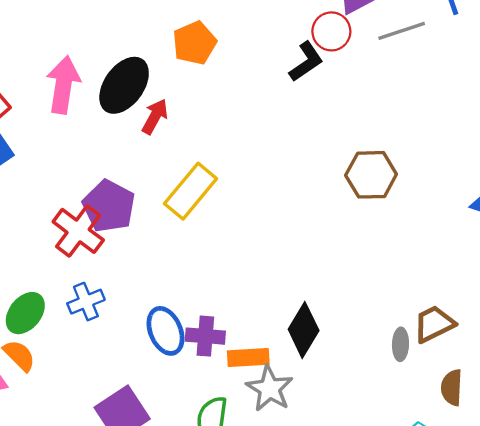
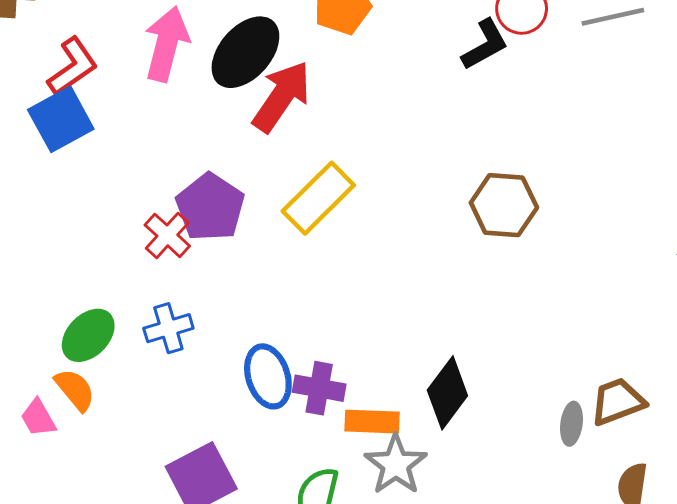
red arrow: (155, 116) -> (282, 97), size x1.6
brown hexagon: (371, 175) -> (504, 205), moved
red cross: (78, 231) -> (167, 235), size x0.7

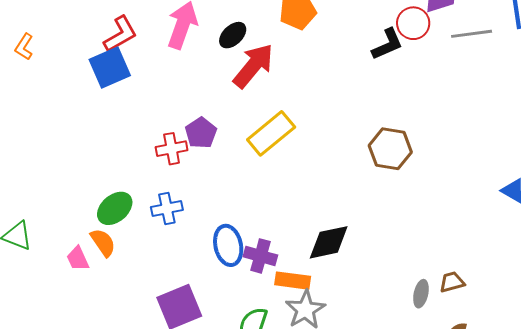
black ellipse: (245, 52) -> (233, 35), size x0.6
purple pentagon: (210, 207) -> (201, 133), size x0.7
red cross: (167, 235) -> (172, 149), turned 32
black diamond: (447, 393) -> (329, 242), moved, turned 36
brown trapezoid: (618, 402) -> (452, 282), size x0.7

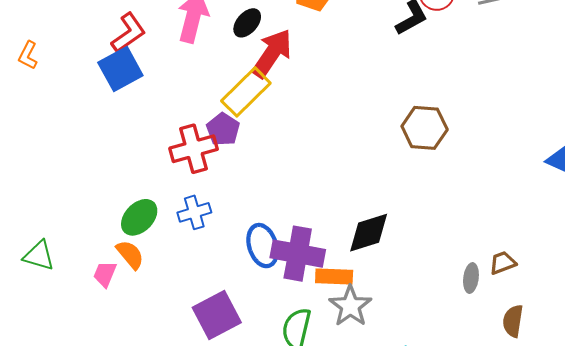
yellow rectangle: (271, 133) -> (246, 92), moved
red cross: (172, 149) -> (194, 149), size x1.4
purple cross: (260, 256) -> (298, 254), size x1.5
pink trapezoid: (78, 259) -> (105, 274), turned 52

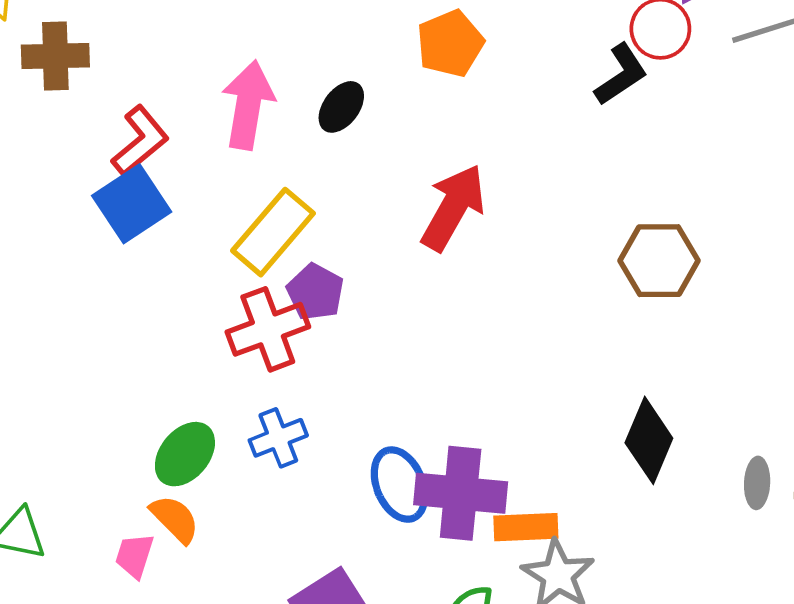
red arrow: (272, 53) -> (453, 207), moved
yellow rectangle: (246, 92) -> (273, 232), moved
black diamond: (369, 233) -> (649, 440), moved, turned -45
gray ellipse: (471, 278) -> (757, 483), moved

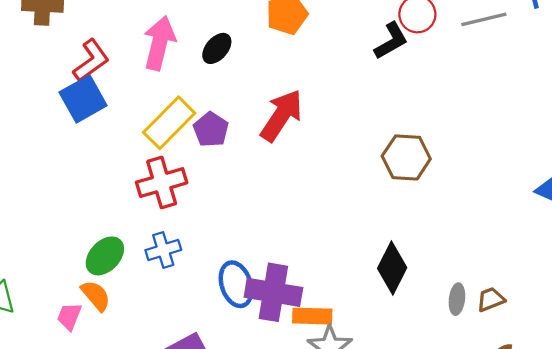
purple pentagon: (315, 292) -> (211, 130), moved

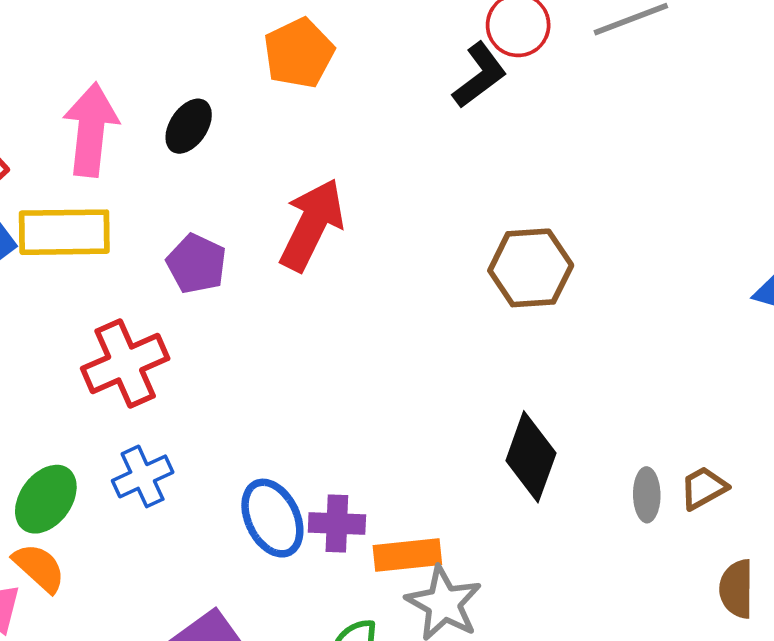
yellow rectangle: (169, 123) -> (64, 232), moved, turned 52
purple cross: (273, 292) -> (337, 523), size x0.6

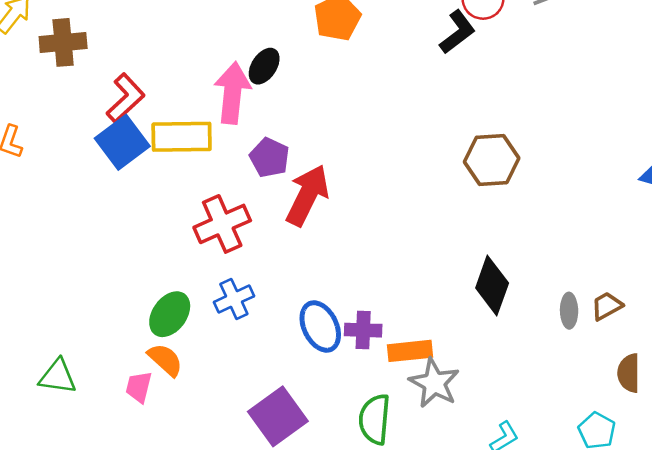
pink arrow: (91, 130) -> (232, 93), moved
red arrow: (312, 225) -> (307, 195), moved

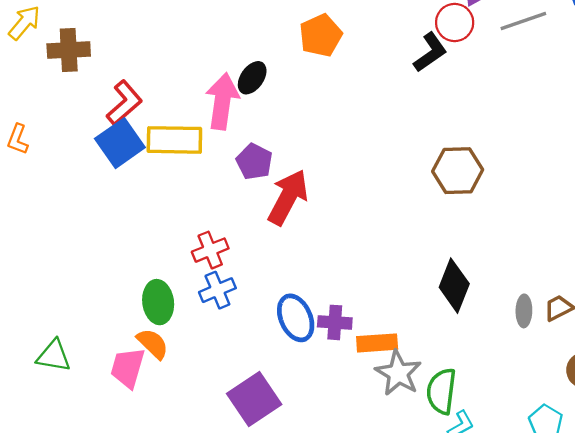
red cross: (222, 224) -> (210, 250), moved, size x0.7
green ellipse: (170, 314) -> (158, 302), turned -45
pink trapezoid: (139, 387) -> (128, 368), size x1.4
green semicircle: (375, 419) -> (441, 391), moved

